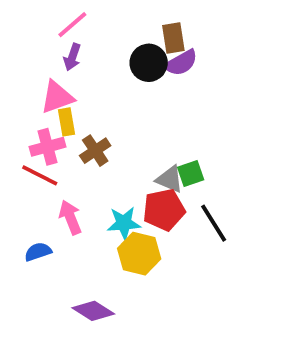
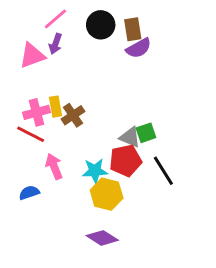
black circle: (149, 63) -> (101, 25), moved
pink triangle: (57, 97) -> (32, 55), moved
yellow rectangle: (67, 122) -> (55, 107), moved
purple diamond: (93, 311) -> (102, 238), moved

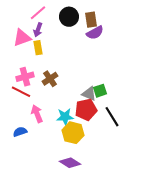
yellow rectangle: (55, 107) -> (38, 48), moved

